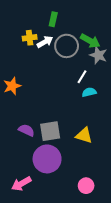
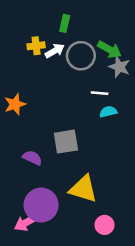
white line: (82, 77) -> (100, 93), turned 64
gray square: (50, 131) -> (66, 142), moved
yellow triangle: (84, 135) -> (83, 189), moved, size x1.4
purple circle: (47, 159) -> (41, 205), moved

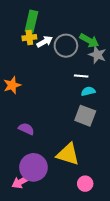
green rectangle: (65, 23) -> (31, 21), moved, size x1.5
gray square: (66, 142) -> (85, 116), moved, turned 30

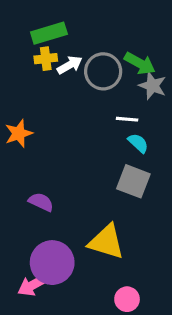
green rectangle: (31, 21) -> (49, 33), turned 60
cyan semicircle: (88, 91) -> (138, 143), turned 56
pink circle: (85, 184) -> (127, 299), moved

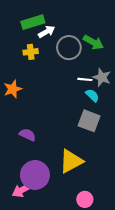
yellow cross: (46, 59) -> (31, 52), moved
white arrow: (70, 65) -> (47, 32), moved
gray star: (153, 86) -> (102, 77), moved
yellow triangle: (106, 242) -> (71, 161), turned -45

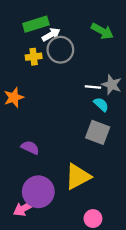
green arrow: (93, 42) -> (102, 31), moved
gray circle: (69, 48) -> (60, 50), moved

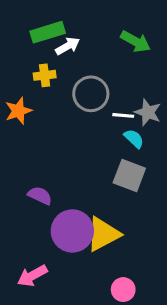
gray circle: (60, 50) -> (91, 94), moved
orange star: (14, 97) -> (18, 111), moved
purple circle: (38, 192) -> (72, 231), moved

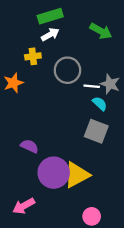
green rectangle: (48, 32) -> (50, 16), moved

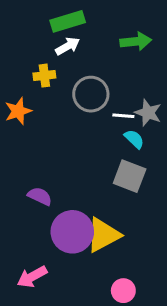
green arrow: (101, 31) -> (136, 41), turned -35

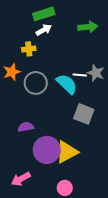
gray circle: (91, 94) -> (36, 83), moved
cyan semicircle: (134, 139) -> (67, 84), moved, size x1.6
purple semicircle: (40, 196) -> (26, 127), turned -35
pink circle: (123, 291) -> (65, 188), moved

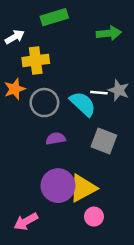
white arrow: (44, 30) -> (15, 37), moved
yellow cross: (29, 49) -> (36, 60), size x1.5
purple semicircle: (26, 127) -> (56, 139), moved
pink circle: (65, 188) -> (94, 217), moved

